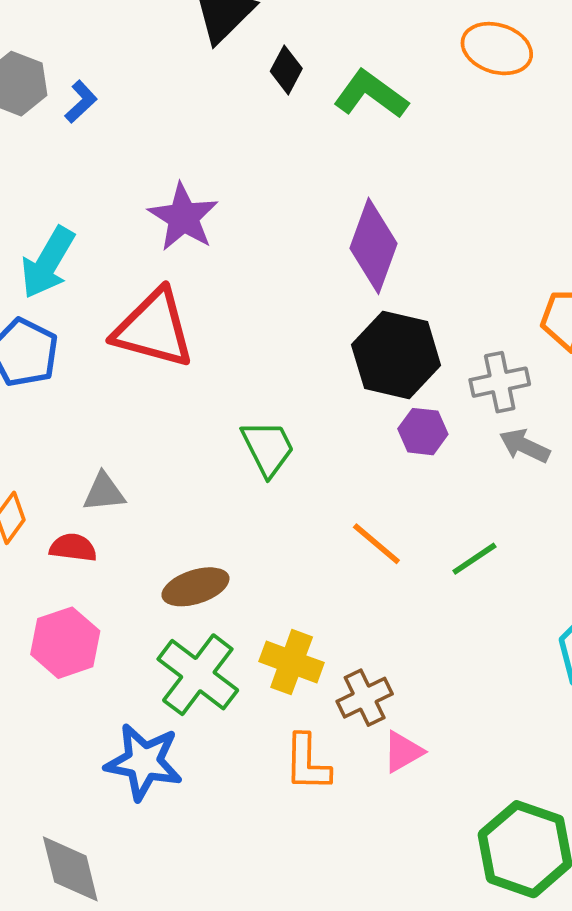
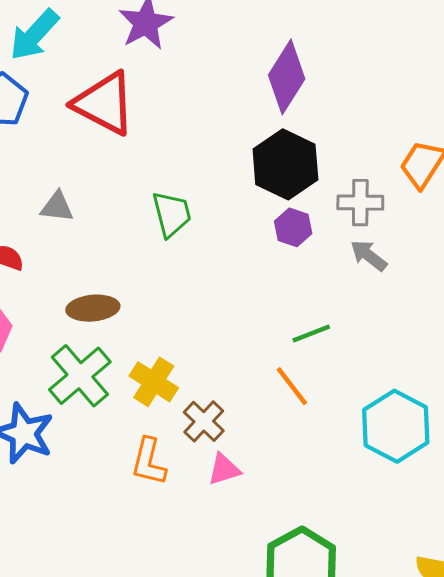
gray triangle: (104, 492) -> (57, 207), moved
orange line: (376, 544) -> (292, 386), moved
brown cross: (365, 698) -> (204, 421), turned -33

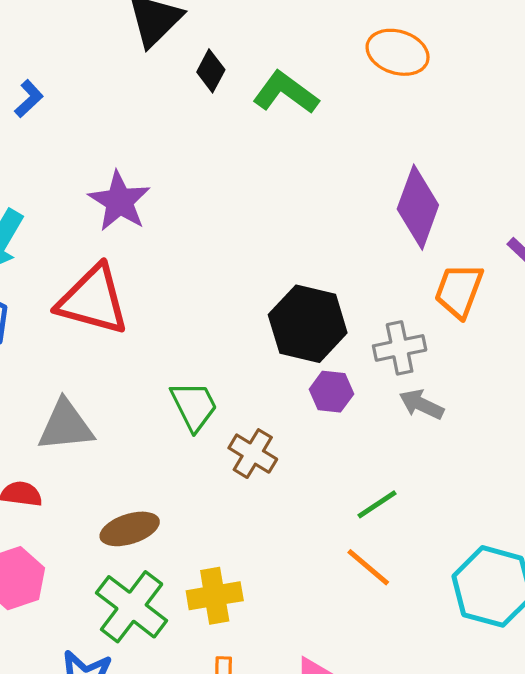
purple diamond: (287, 77) -> (418, 207), moved
gray triangle: (57, 207) -> (66, 426), size x1.5
yellow cross: (154, 382) -> (215, 596), turned -30
brown cross: (204, 421) -> (253, 454), moved

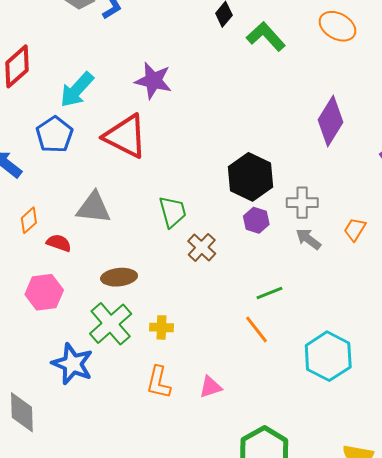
purple star: (119, 201) -> (153, 81), turned -30
orange trapezoid: (459, 291) -> (355, 229), moved, size x0.7
yellow cross: (215, 596) -> (161, 327), size x0.7

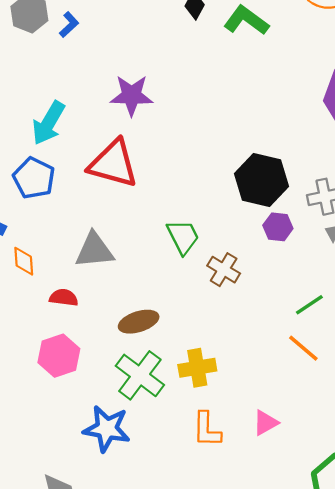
orange diamond: (29, 220) -> (24, 261), moved, turned -40
yellow cross: (161, 327) -> (197, 368), size x1.4

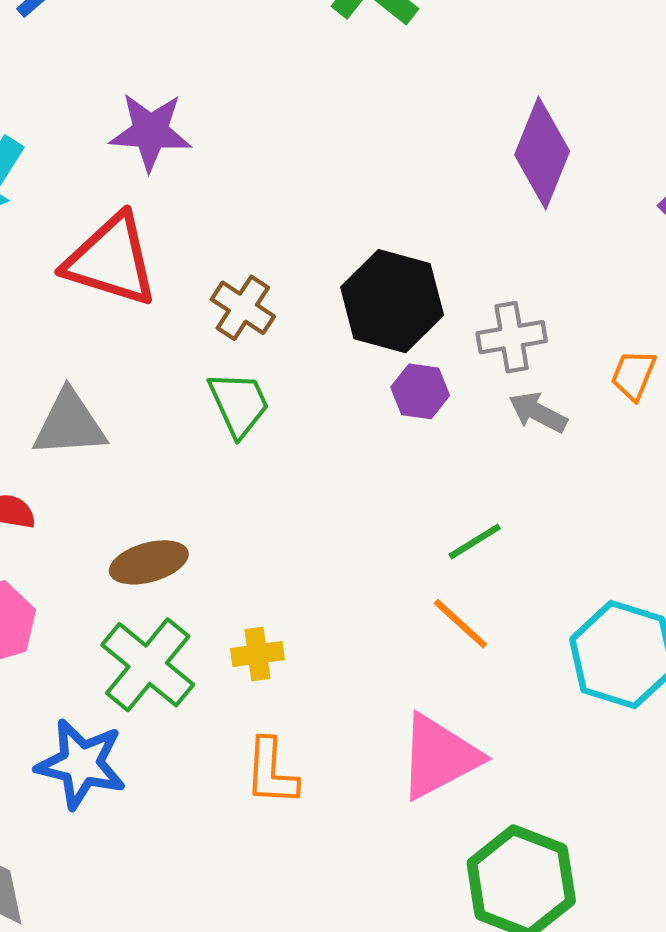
brown cross: (224, 270) -> (243, 308), moved
yellow cross: (197, 368) -> (257, 654), size x0.7
pink triangle: (265, 423) -> (439, 757), moved, size x1.8

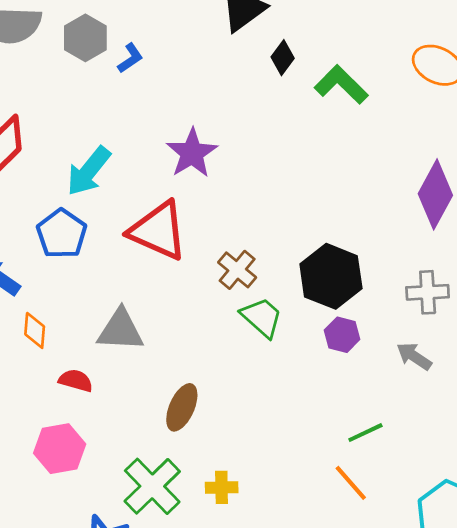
purple star: (150, 132) -> (192, 153), turned 30
gray cross: (512, 337) -> (428, 292), moved
green trapezoid: (239, 404) -> (262, 317), moved, turned -30
brown ellipse: (149, 562) -> (182, 407), moved, turned -57

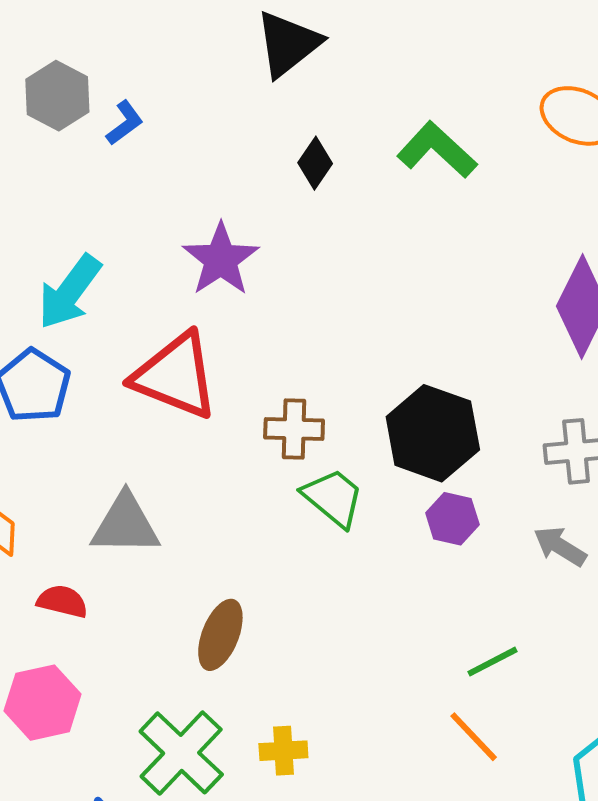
black diamond: (283, 58) -> (315, 163), moved
brown cross: (237, 270) -> (294, 429), turned -36

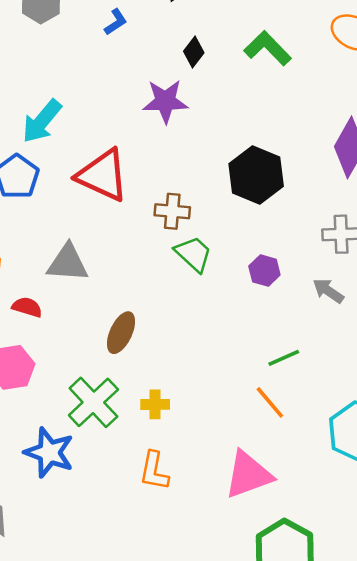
blue L-shape: (125, 123) -> (116, 22), moved
purple star: (221, 259) -> (165, 101), moved, turned 30
black hexagon: (433, 433) -> (256, 175), moved

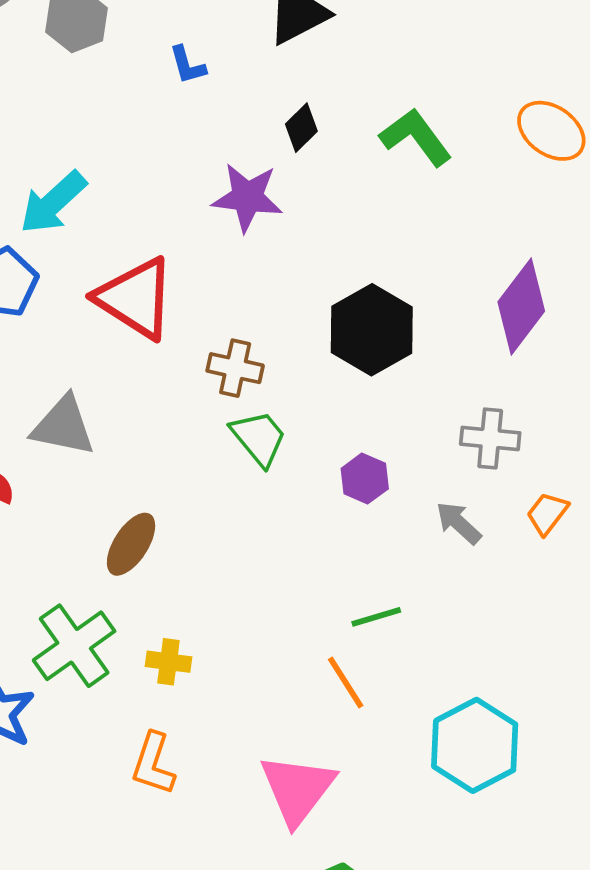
blue L-shape: (116, 22) -> (187, 65), turned 100
pink triangle: (248, 475) -> (297, 789), turned -40

